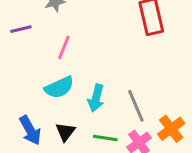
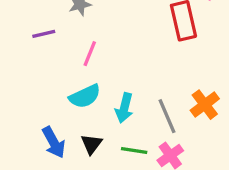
orange cross: (171, 129) -> (205, 105), moved

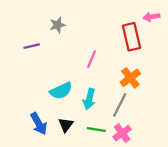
pink line: (90, 54) -> (92, 59), moved
orange cross: (205, 105) -> (130, 78), moved
gray line: (167, 116) -> (120, 105), turned 50

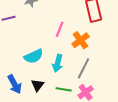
orange cross: (130, 78) -> (81, 40), moved

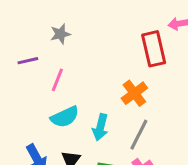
pink line: (60, 29) -> (57, 80), moved

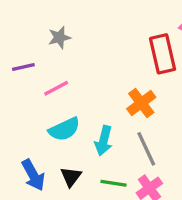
pink line: (57, 80) -> (56, 88), turned 40
gray line: (139, 135) -> (146, 149), turned -52

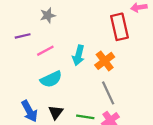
cyan arrow: (104, 141) -> (78, 55), moved

